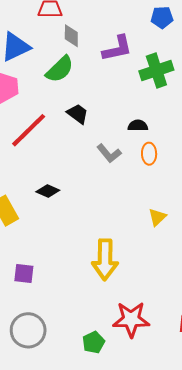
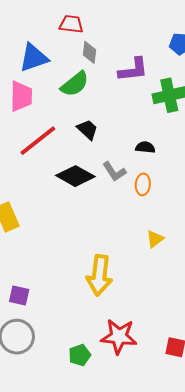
orange ellipse: (149, 154) -> (143, 184), moved
black diamond: (48, 191) -> (75, 176), moved, size x1.6
purple square: (24, 274) -> (19, 295), moved

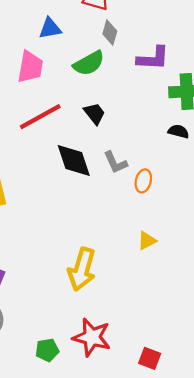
blue triangle: (34, 58) -> (50, 28), size x0.7
black semicircle: (145, 147) -> (179, 131), moved
black diamond: (75, 176) -> (74, 161), turned 33

